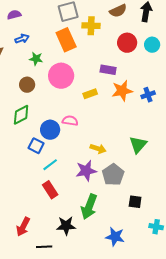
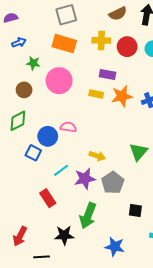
yellow cross: (91, 26) -> (101, 40), moved
orange rectangle: (66, 40) -> (64, 44), turned -50
yellow rectangle: (90, 94) -> (96, 94), moved, turned 32
cyan line: (50, 165) -> (61, 170), moved

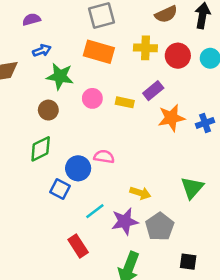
green star: (33, 63) -> (60, 76), size x1.5
purple rectangle: (108, 74) -> (153, 91), turned -49
pink circle: (59, 81) -> (92, 98), size x0.6
yellow rectangle: (96, 94) -> (125, 102), moved

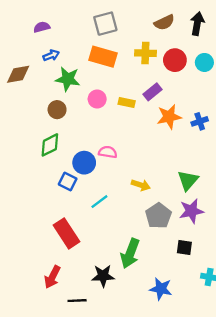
purple star: (125, 221) -> (191, 211), moved
red rectangle: (78, 246) -> (66, 233), moved, size x1.4

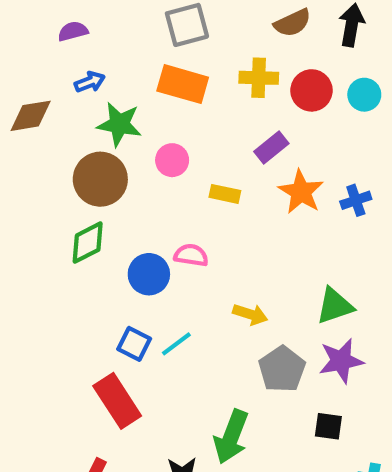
yellow rectangle: (127, 103) -> (225, 194), moved
brown circle: (57, 110) -> (100, 179), size x1.6
orange star: (169, 117) -> (301, 192), turned -30
green triangle: (188, 180) -> (335, 306), turned 30
blue square: (68, 182) -> (134, 344), moved

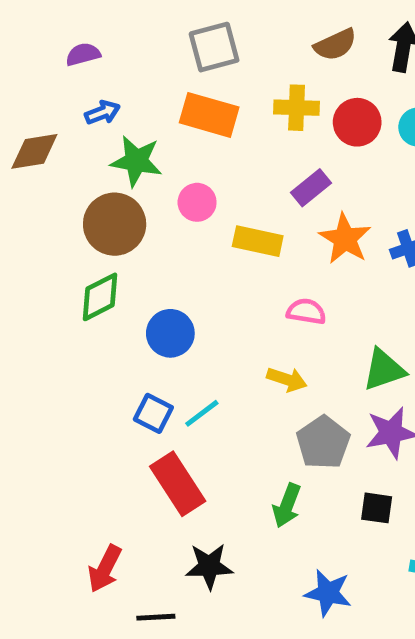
yellow rectangle: (225, 194) -> (258, 241), size x1.4
pink semicircle: (191, 255) -> (306, 311), moved
red rectangle: (117, 401) -> (178, 484), moved
green arrow: (231, 437) -> (287, 506), moved, size x0.7

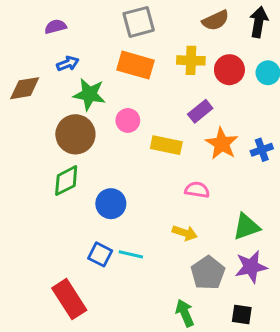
cyan line: (202, 413) -> (131, 254), turned 50
red rectangle: (178, 484) -> (69, 299), moved
green arrow: (287, 506) -> (185, 313), turned 136

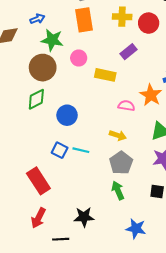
orange rectangle: (136, 65) -> (84, 20), turned 65
orange star: (222, 144) -> (151, 95), moved
gray pentagon: (208, 273) -> (121, 163), moved

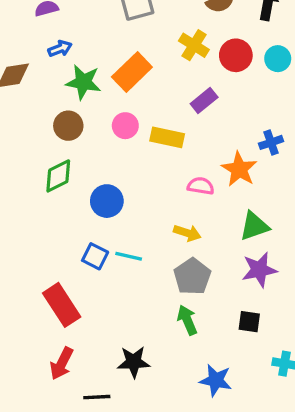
yellow cross: (122, 17) -> (194, 45), turned 30
orange rectangle: (84, 20) -> (132, 72), moved, turned 55
pink circle: (79, 58) -> (125, 126), moved
brown circle: (43, 68) -> (68, 126), size x0.7

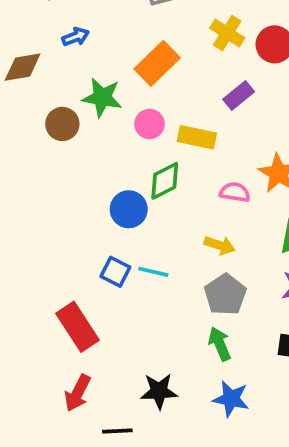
green star: (83, 82) -> (102, 97), moved
brown circle: (68, 126) -> (62, 124), moved
green diamond: (58, 176) -> (165, 181), moved
blue star: (216, 380) -> (231, 399), moved

